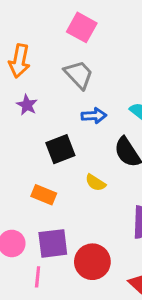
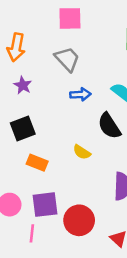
pink square: (82, 27) -> (70, 18), turned -30
black square: (60, 149) -> (23, 129), moved

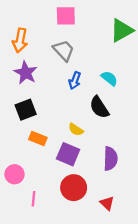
purple star: (23, 85) -> (26, 73), size x1.5
blue arrow: (80, 94) -> (75, 81), turned 114
purple square: (45, 205) -> (68, 154), moved, turned 30

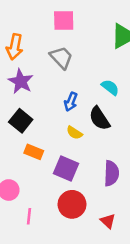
blue arrow: (75, 81) -> (71, 102), moved
black square: (26, 110) -> (21, 121), turned -30
yellow semicircle: (76, 130) -> (74, 133), moved

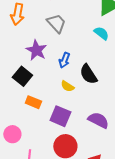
purple star: (21, 81) -> (36, 50), moved
cyan semicircle: (110, 87) -> (101, 33), moved
purple semicircle: (111, 173) -> (98, 120), turned -65

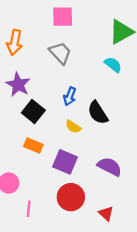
purple star: (36, 50) -> (18, 85), moved
black square: (22, 76) -> (33, 112), moved

